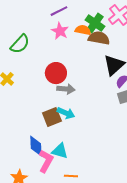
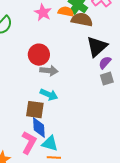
brown square: (52, 117) -> (35, 110), moved, turned 30
blue diamond: (36, 146) -> (39, 128), moved
cyan triangle: (60, 151) -> (50, 144), moved

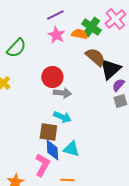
brown semicircle: (82, 20) -> (95, 57), moved, turned 30
cyan triangle: (50, 144) -> (71, 149), moved

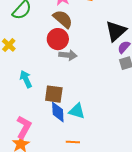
brown semicircle: (95, 57) -> (63, 19), moved
cyan arrow: (62, 117) -> (26, 79), moved, turned -138
pink L-shape: (42, 165) -> (24, 127), moved

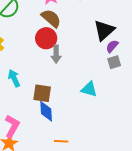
gray arrow: (68, 55) -> (56, 54), turned 84
cyan triangle: (77, 111) -> (89, 89), moved

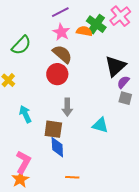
gray arrow: (56, 54) -> (67, 107), moved
gray square: (114, 62) -> (125, 98), turned 32

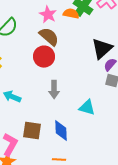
cyan arrow: (25, 114) -> (12, 97), turned -42
brown square: (53, 129) -> (32, 131), moved
blue diamond: (57, 147) -> (61, 131), moved

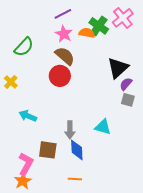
gray arrow: (54, 90) -> (70, 130), moved

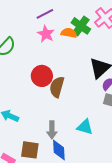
brown semicircle: (65, 56) -> (57, 87), moved, turned -115

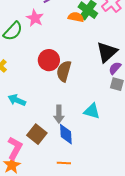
pink star: (46, 34) -> (35, 18), moved
brown square: (30, 150) -> (37, 134), turned 30

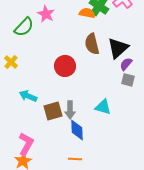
red circle: (49, 60) -> (65, 66), moved
brown semicircle: (64, 71) -> (92, 44), moved, turned -30
brown square: (37, 134) -> (53, 111), moved, turned 36

